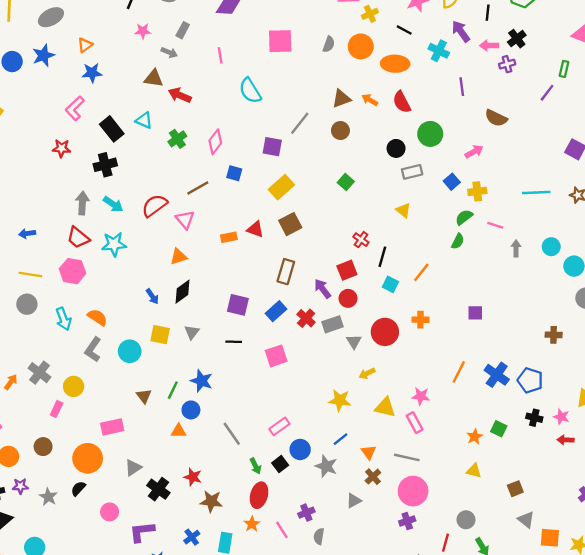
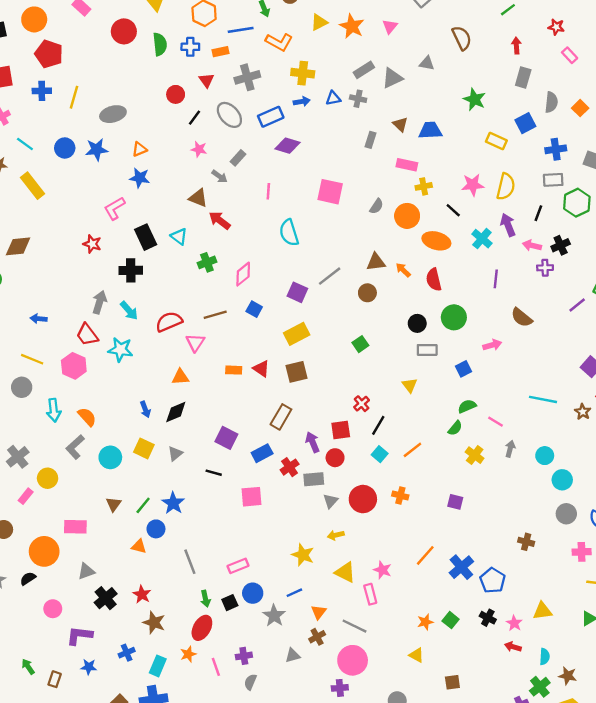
yellow cross: (477, 191) -> (475, 455), moved, turned 30

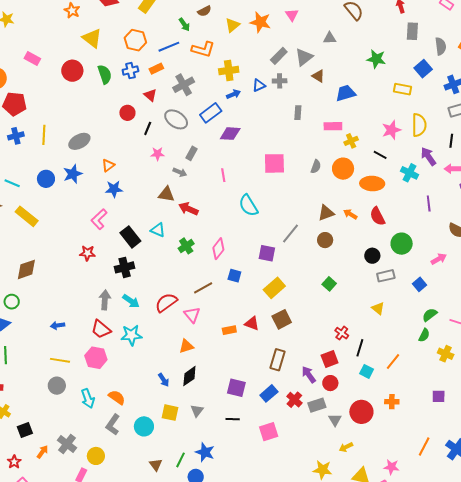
brown triangle: (400, 124) -> (318, 76), moved

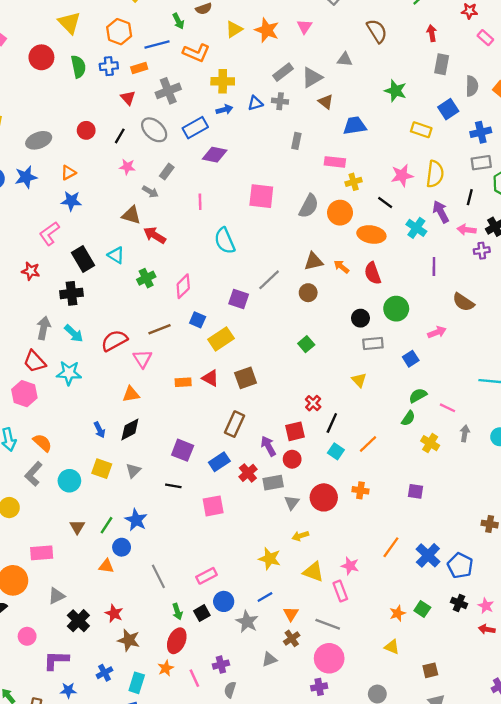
red circle: (127, 113) -> (86, 130), moved
gray semicircle: (316, 167) -> (309, 206), size x1.5
yellow rectangle: (274, 288) -> (221, 339), moved

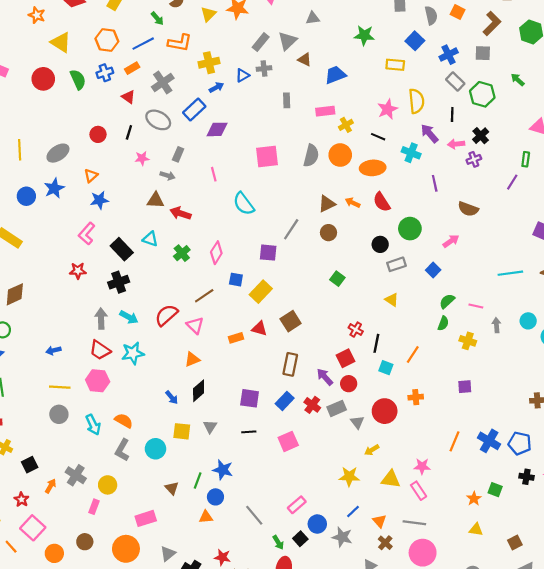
gray rectangle: (481, 163) -> (455, 82), turned 66

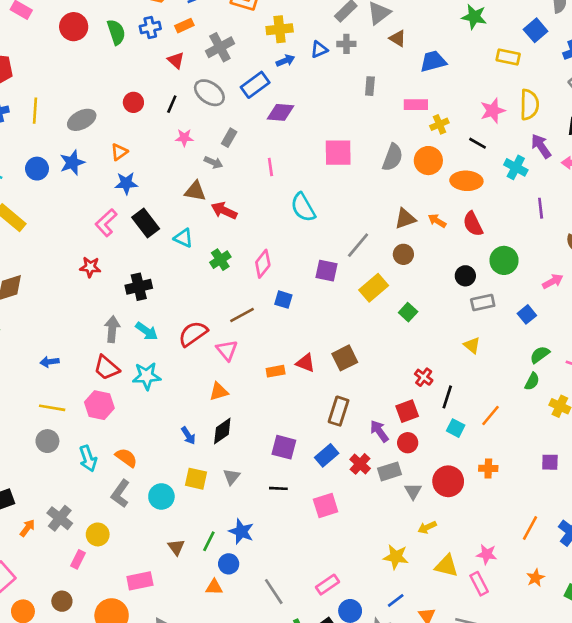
black rectangle: (122, 249) -> (146, 223), moved
yellow rectangle: (261, 292) -> (374, 288), moved
orange star: (474, 499) -> (535, 578), moved

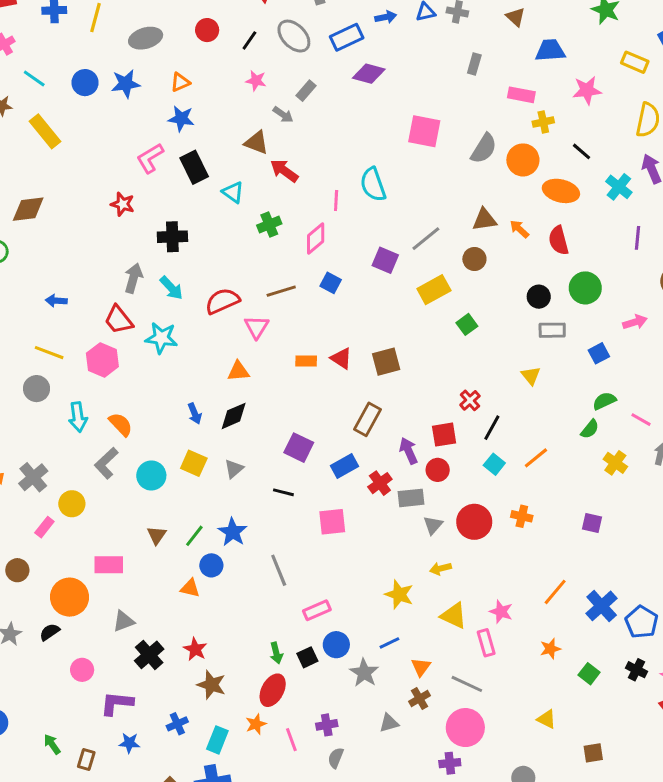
pink star: (493, 111) -> (587, 90), moved
pink line: (270, 167) -> (336, 201), moved
gray line: (274, 592) -> (279, 570), moved

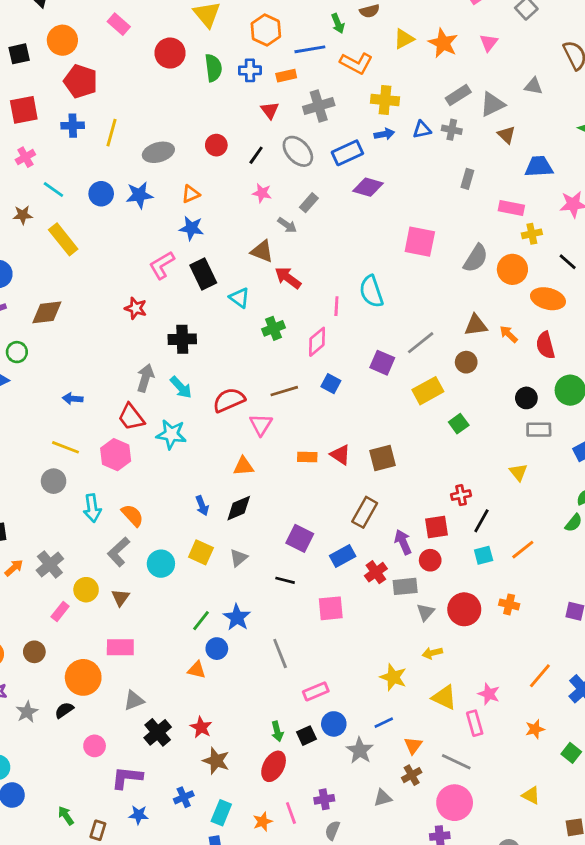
red cross: (470, 400) -> (461, 495), turned 30
cyan square: (494, 464) -> (484, 555), turned 36
brown triangle: (157, 535) -> (120, 598), moved
orange star: (256, 724) -> (263, 822), moved

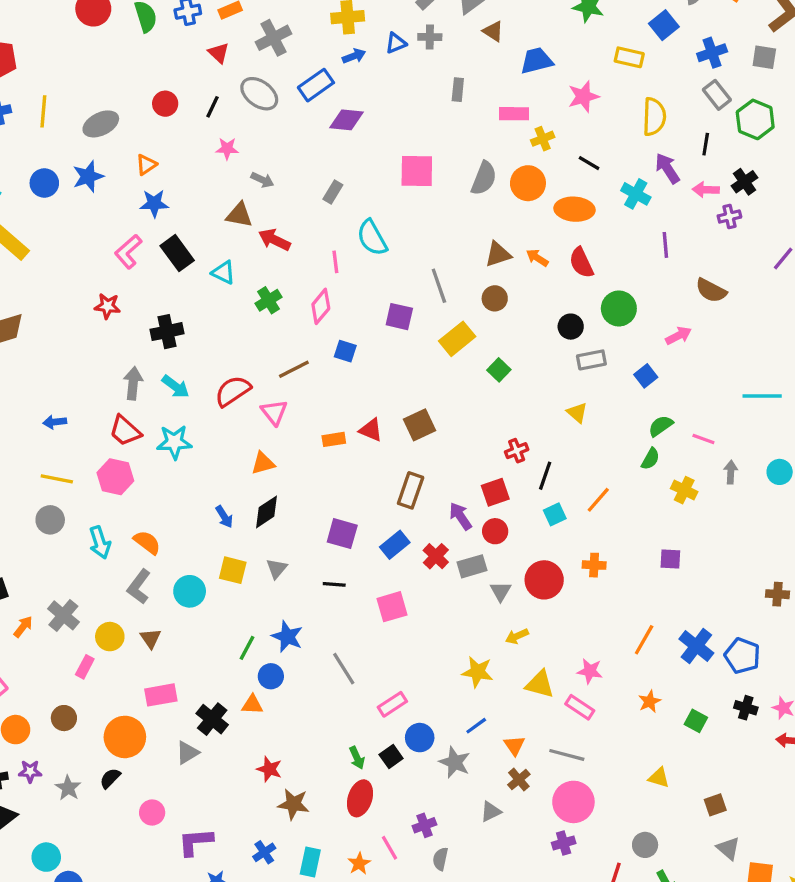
gray rectangle: (309, 203) -> (333, 192), moved
gray line: (421, 343) -> (439, 286), turned -60
pink rectangle: (475, 723) -> (580, 707), turned -30
black cross: (158, 732) -> (212, 719), moved

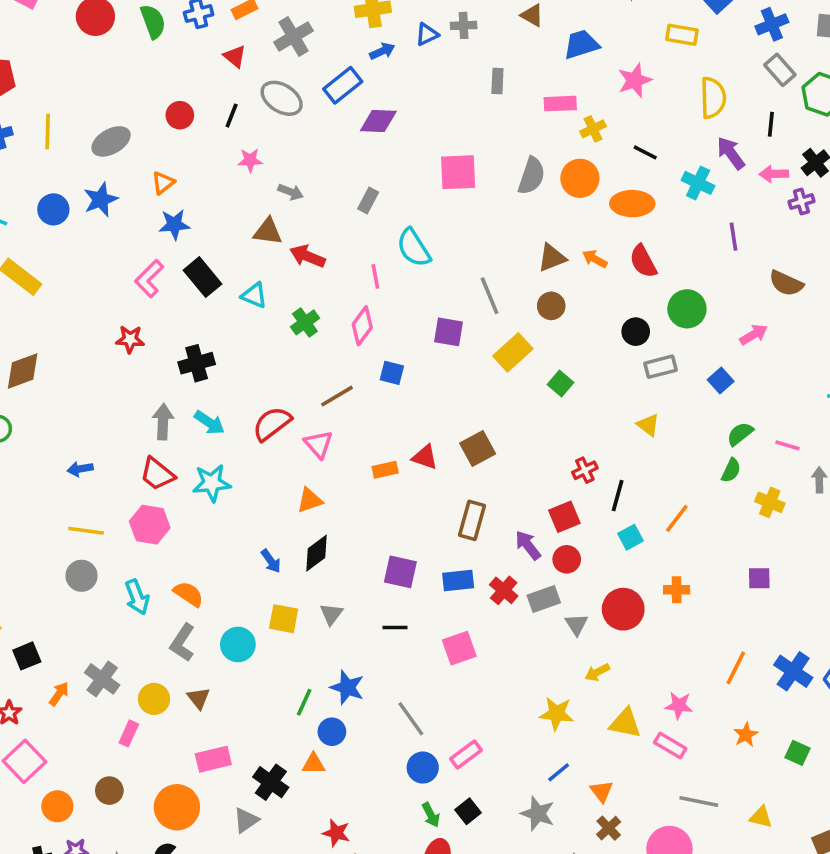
blue rectangle: (395, 545) -> (458, 580), turned 36
blue circle: (420, 738) -> (423, 768), moved
gray line: (567, 755) -> (699, 802), moved

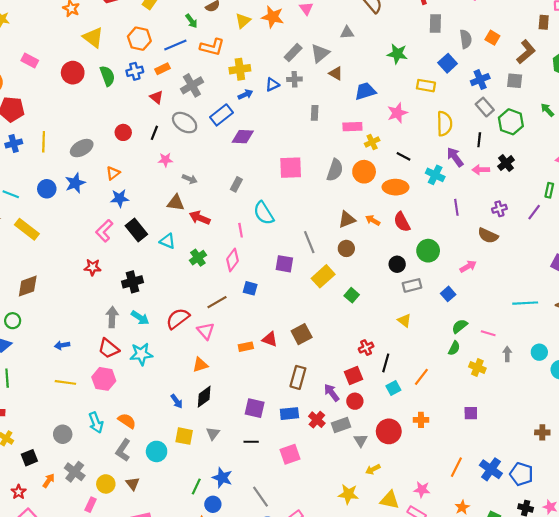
purple cross: (801, 202) -> (499, 209), moved
gray circle: (82, 576) -> (63, 434), moved

